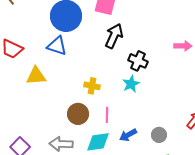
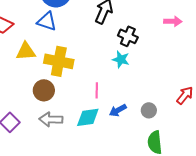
cyan star: (131, 84) -> (121, 59), turned -30
yellow cross: (92, 86) -> (59, 61), moved, size x1.8
brown circle: (78, 114) -> (44, 90), moved

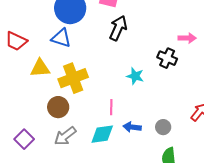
black cross: (128, 36) -> (167, 58), moved
yellow cross: (59, 61) -> (73, 78), turned -32
blue arrow: (118, 110) -> (132, 127), turned 36
gray arrow: (51, 119) -> (65, 136), turned -40

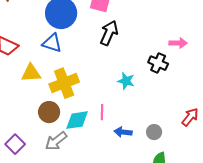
cyan diamond: (102, 134) -> (77, 120), moved

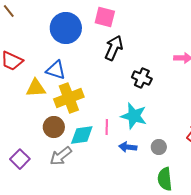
blue triangle: (52, 43) -> (56, 70), moved
black cross: (158, 63) -> (142, 78), moved
cyan star: (126, 81) -> (134, 116), moved, size x1.5

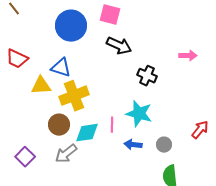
black arrow: (114, 48) -> (119, 46), turned 90

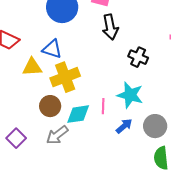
black arrow: (119, 46) -> (110, 27), turned 55
blue arrow: (133, 145) -> (124, 126), turned 132
gray circle: (164, 145) -> (155, 126), size x1.5

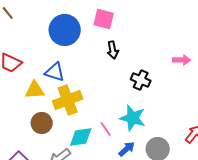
black arrow: (110, 27) -> (113, 50), size x0.7
brown circle: (50, 106) -> (42, 123), moved
pink line: (103, 106) -> (106, 129), turned -35

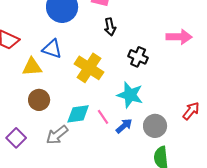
pink arrow: (182, 60) -> (179, 37), size x1.4
yellow cross: (68, 100) -> (89, 68), moved, turned -36
pink line: (106, 129) -> (103, 117), moved

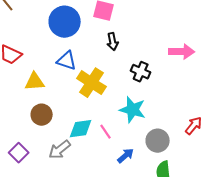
blue triangle: (52, 49) -> (67, 61), moved
blue arrow: (124, 126) -> (126, 156), moved

